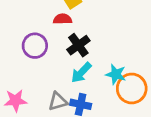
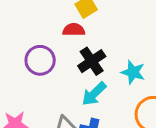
cyan star: (116, 74) -> (133, 72), moved

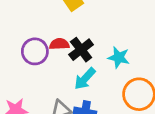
red semicircle: (74, 30) -> (59, 44), moved

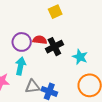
cyan arrow: (85, 79) -> (20, 66), moved, turned 138

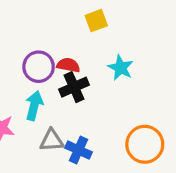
black cross: (54, 47) -> (74, 87), moved
cyan star: (80, 57) -> (121, 68), moved

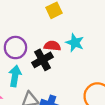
red semicircle: (68, 65) -> (52, 46), moved

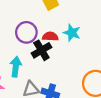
purple circle: (15, 48) -> (26, 32), moved

